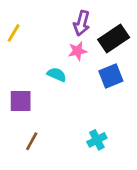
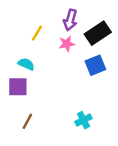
yellow line: (14, 33) -> (37, 33), moved
cyan semicircle: (57, 75) -> (26, 64), moved

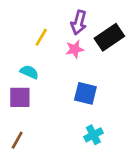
blue square: (95, 65) -> (85, 93), moved, turned 36
brown line: (27, 121) -> (17, 140), moved

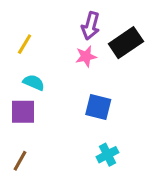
yellow line: (41, 37) -> (25, 44), moved

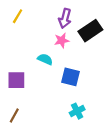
yellow line: (25, 44) -> (18, 16), moved
cyan semicircle: (34, 82) -> (45, 59), moved

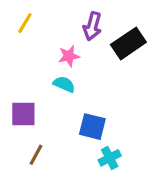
pink star: (62, 40) -> (69, 56), moved
blue square: (70, 77) -> (92, 127), moved
brown line: (14, 115) -> (36, 155), moved

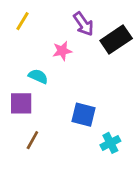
purple arrow: (92, 26) -> (83, 24), turned -50
cyan semicircle: (64, 84) -> (38, 76), moved
cyan cross: (110, 158) -> (110, 143), moved

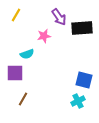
black rectangle: (116, 40) -> (82, 28), turned 30
cyan semicircle: (38, 76) -> (27, 54), turned 136
blue square: (83, 115) -> (84, 80), moved

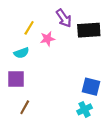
yellow line: (16, 15) -> (29, 28), moved
cyan semicircle: (27, 54) -> (21, 53), moved

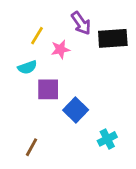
purple square: (16, 79) -> (48, 89), moved
blue square: (91, 87) -> (76, 110), moved, turned 30
brown line: (25, 107) -> (31, 147), moved

